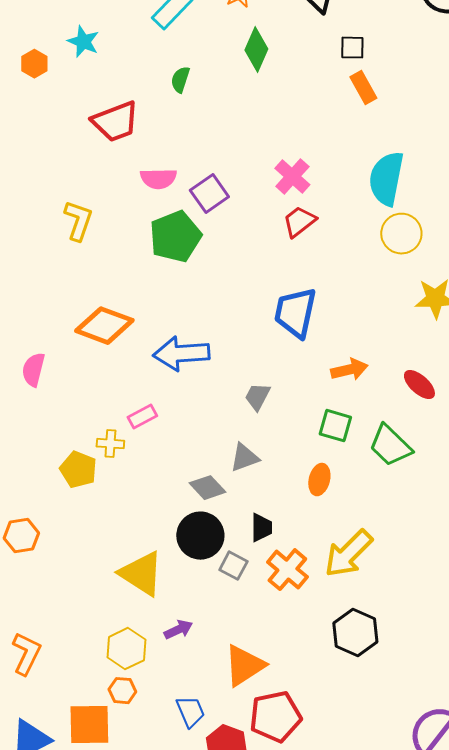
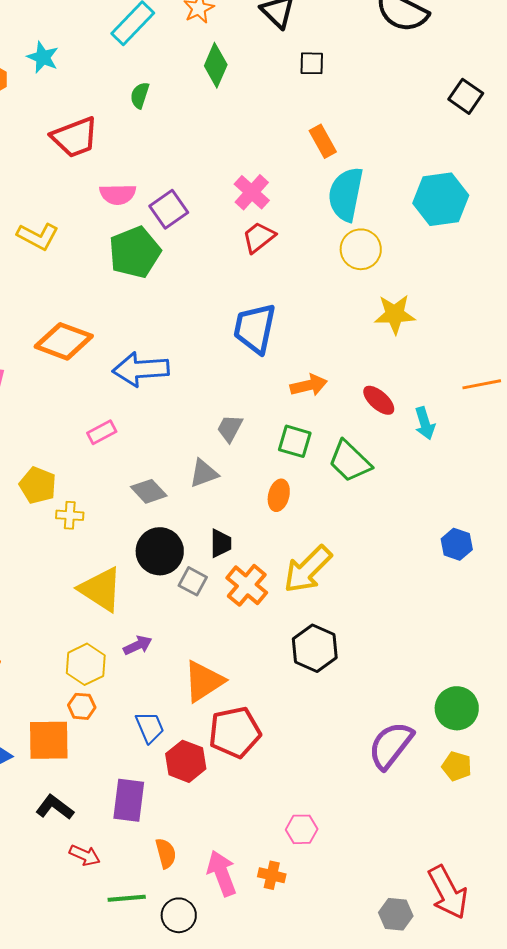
orange rectangle: (363, 88) -> (323, 141), moved
yellow L-shape: (78, 221) -> (38, 236), turned 99
gray trapezoid: (257, 397) -> (230, 428), moved
yellow cross: (110, 444) -> (70, 515), moved
gray diamond: (207, 488) -> (149, 491), moved

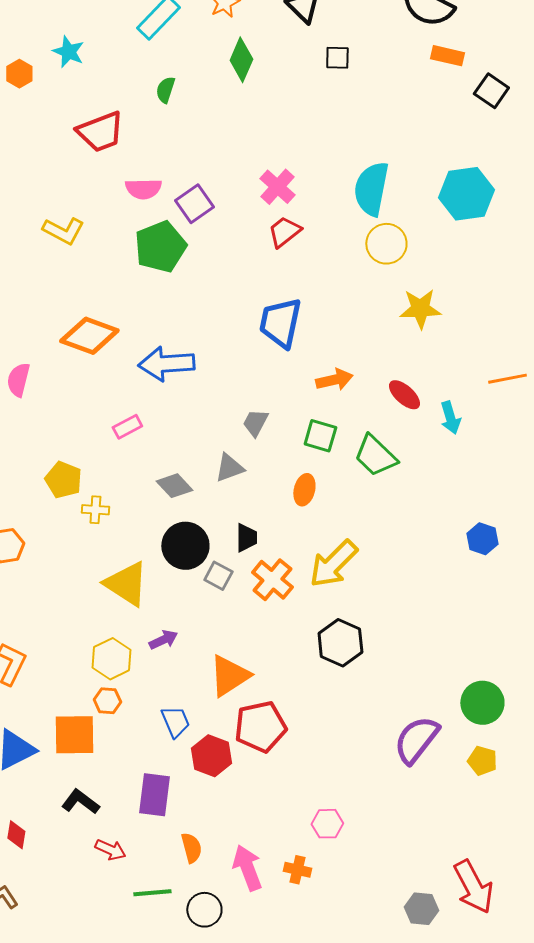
orange rectangle: (323, 141) -> (447, 56), moved, turned -48

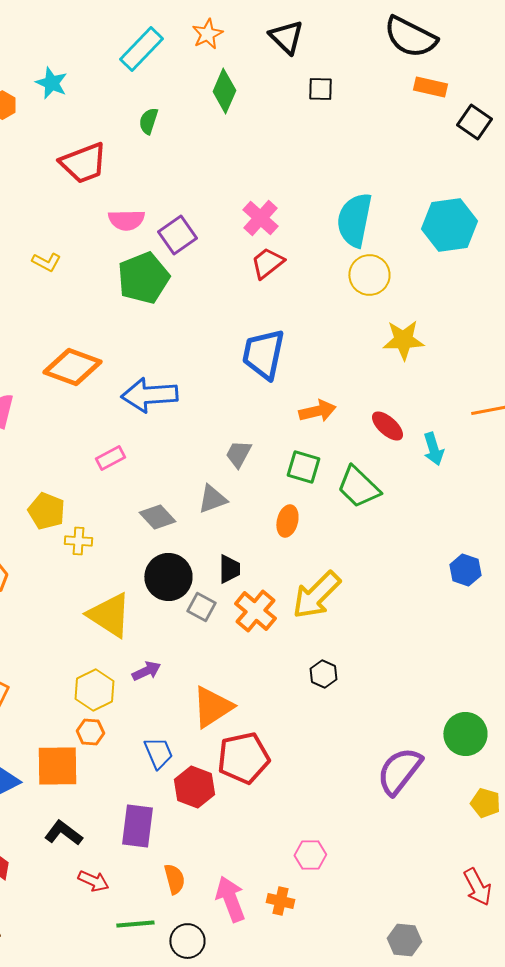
yellow L-shape: (63, 231) -> (46, 262), size x0.7
black hexagon: (340, 643) -> (323, 674), size x0.6
yellow pentagon: (482, 761) -> (485, 803), moved
red arrow: (473, 887) -> (477, 887), moved, size x0.7

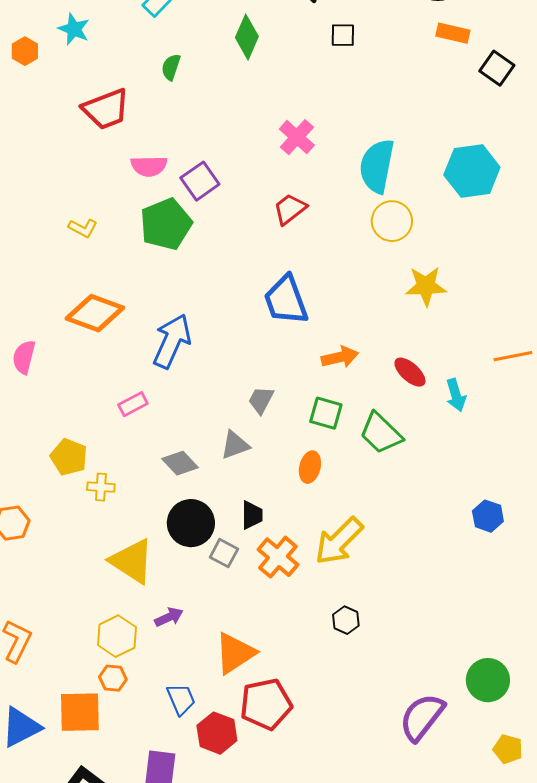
pink cross: (260, 218) -> (297, 137), moved
yellow L-shape: (46, 262) -> (83, 228), moved
blue trapezoid: (263, 354) -> (286, 300), turned -32
blue arrow: (149, 395) -> (172, 341), turned 118

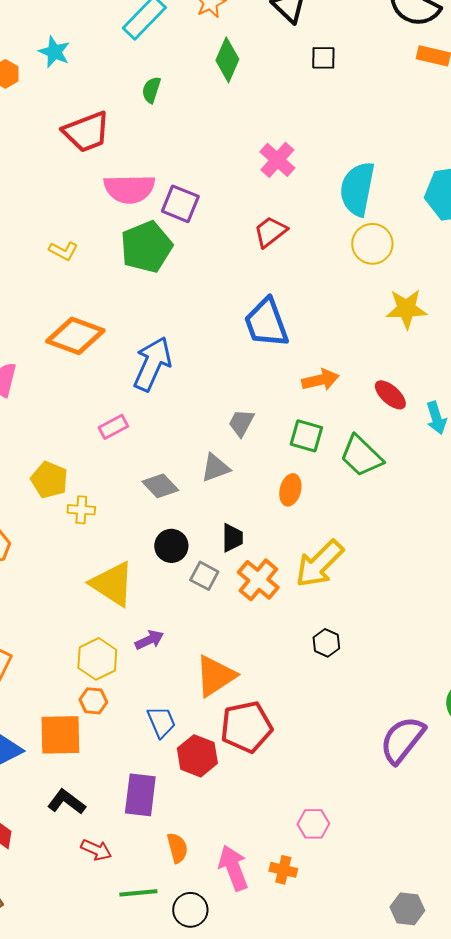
pink semicircle: (149, 166) -> (129, 189), size x1.4
purple square: (200, 181) -> (180, 204), turned -33
black circle: (191, 523) -> (171, 546), size x0.7

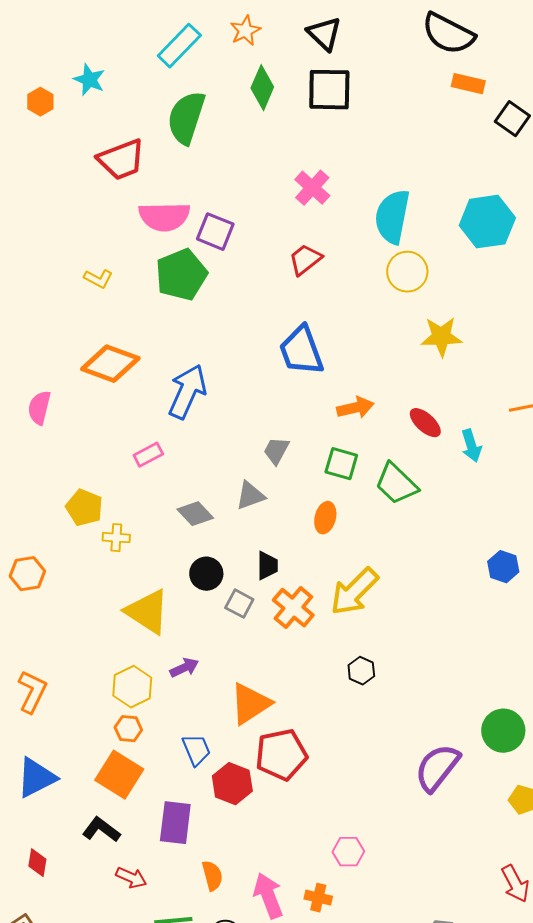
black square: (323, 58) -> (329, 90), moved, size x1.8
green semicircle: (151, 90) -> (186, 118), size x2.0
orange square: (60, 735) -> (119, 775), moved, turned 33

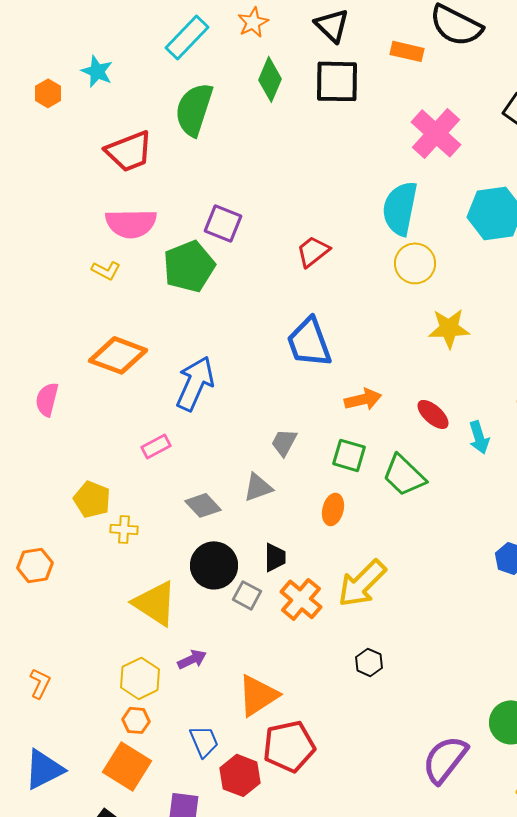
orange rectangle: (468, 84) -> (407, 51), moved
pink cross: (312, 188) -> (436, 133), moved, size x1.4
pink semicircle: (164, 217) -> (131, 223), moved
black circle: (206, 574) -> (214, 565), size x1.4
orange L-shape: (32, 692) -> (40, 683), size x0.7

